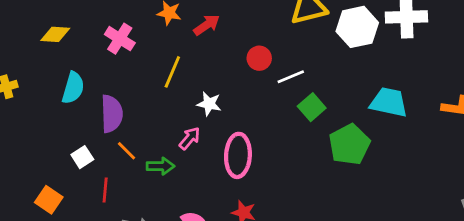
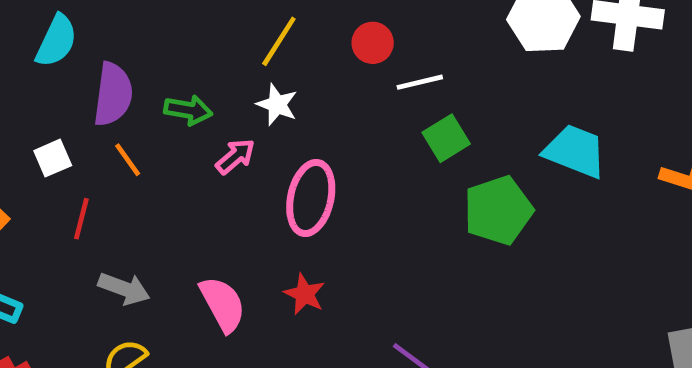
yellow line: (172, 72) -> (279, 41), moved
green arrow: (160, 166) -> (188, 110), moved

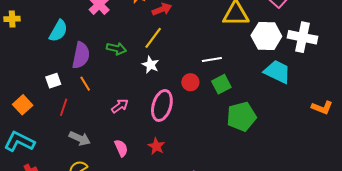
red circle: (373, 43) -> (190, 82), moved
green arrow: (188, 110) -> (116, 49), moved
cyan trapezoid: (575, 151) -> (277, 72), moved
pink arrow: (235, 156) -> (120, 106), moved
pink semicircle: (223, 304) -> (121, 148), size x0.7

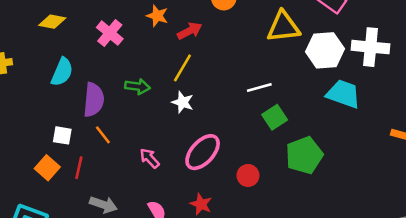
white square: (53, 81) -> (62, 135), turned 35
red circle: (190, 82) -> (248, 175), moved
orange square: (23, 105) -> (47, 168), moved
pink ellipse: (162, 105) -> (203, 152), turned 32
pink arrow: (120, 106) -> (150, 158), turned -90

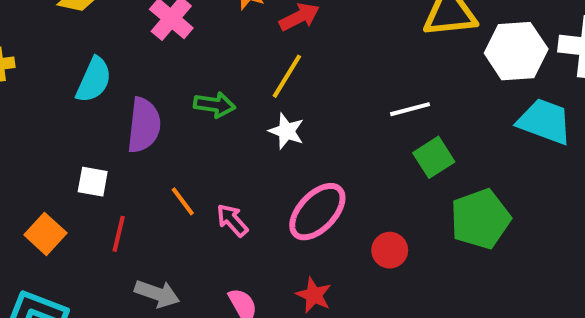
orange line: (103, 135) -> (183, 201), moved
orange square: (47, 168) -> (45, 234), moved

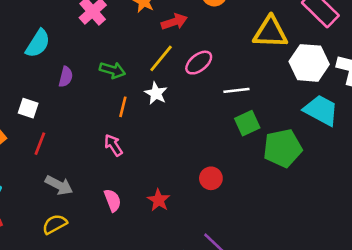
purple semicircle: (144, 125) -> (66, 77), size x0.6
orange line: (183, 201) -> (123, 107), moved, turned 42
pink ellipse: (317, 212) -> (199, 63), moved, size x0.7
green pentagon: (480, 219) -> (283, 148), moved

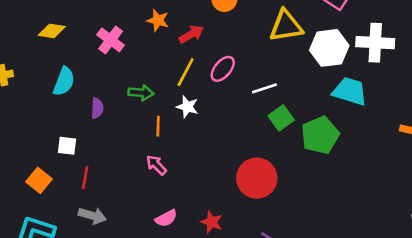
red circle: (211, 178) -> (257, 178), size x1.8
gray arrow: (59, 185) -> (92, 216), moved
pink semicircle: (113, 200) -> (166, 218), turned 95
red star: (159, 200) -> (212, 222), moved

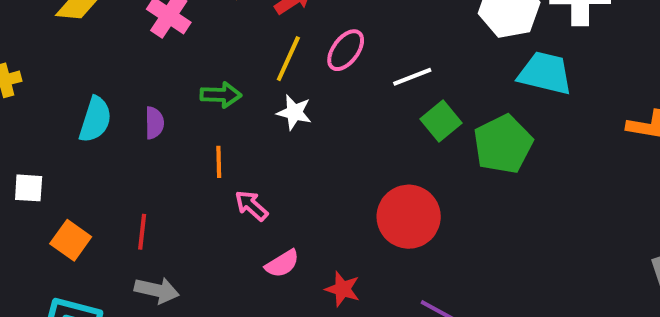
cyan semicircle: (64, 81) -> (95, 119), moved
orange line: (158, 126) -> (219, 162), moved
white square: (67, 146) -> (29, 188), moved
pink semicircle: (166, 218) -> (282, 264), moved

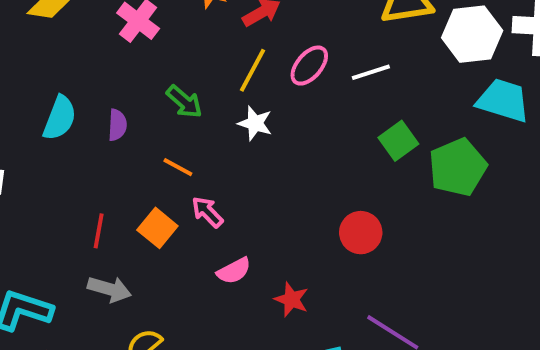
white line: (412, 77) -> (371, 72), moved
green arrow: (221, 95) -> (184, 102), turned 36
orange line: (219, 162) -> (178, 167), turned -64
red circle: (409, 217) -> (361, 233), size x0.7
orange square: (71, 240) -> (157, 228), moved

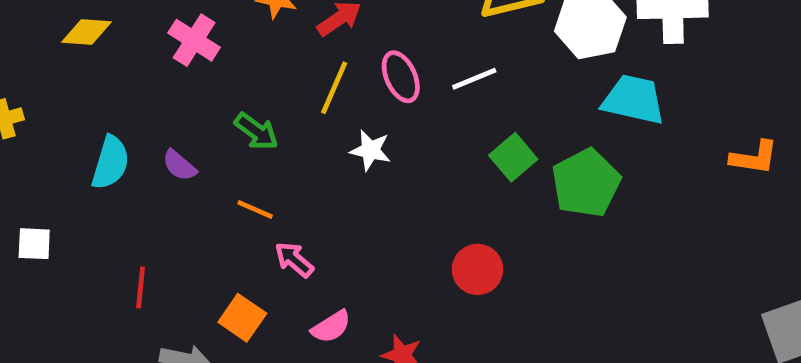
pink ellipse: (309, 66) -> (401, 77), turned -60
white star: (255, 123) -> (370, 150), moved
purple semicircle: (117, 125) -> (179, 165), turned 132
orange square: (157, 228) -> (242, 318), moved
red line: (99, 231) -> (141, 287), moved

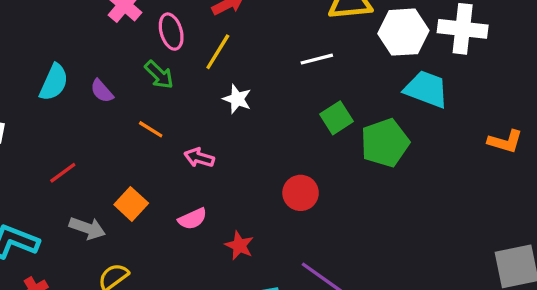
pink ellipse: (401, 77) -> (171, 32), moved
pink arrow: (294, 260) -> (199, 158), moved, turned -32
red line: (141, 287) -> (63, 173), turned 40

